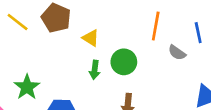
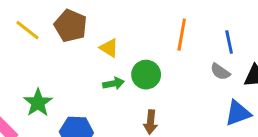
gray semicircle: (177, 53) -> (220, 72), moved
green arrow: (95, 70) -> (113, 83), turned -108

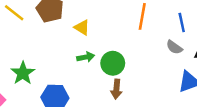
green circle: (146, 75) -> (113, 63), moved

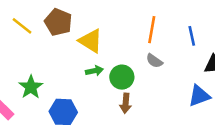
yellow triangle: (82, 28) -> (91, 41), size x1.5
gray semicircle: (174, 47) -> (154, 61), moved

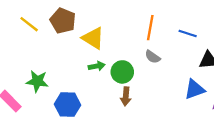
blue line: (192, 36) -> (188, 33), turned -60
green star: (31, 87) -> (37, 81), turned -30

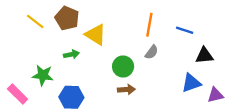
gray semicircle: (153, 57) -> (152, 52), turned -88
green arrow: (97, 66) -> (71, 54), moved
brown arrow: (126, 96) -> (126, 90), turned -98

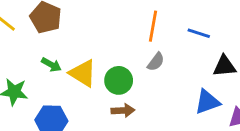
yellow triangle: (96, 35) -> (83, 73), moved
green arrow: (71, 54) -> (51, 65), turned 40

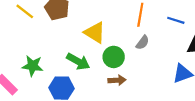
green arrow: (51, 65) -> (78, 61), moved, size x1.5
yellow triangle: (83, 73) -> (95, 33), moved

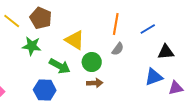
blue line: (176, 20) -> (148, 29), turned -49
green star: (33, 66) -> (32, 46), moved

